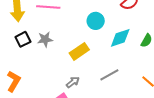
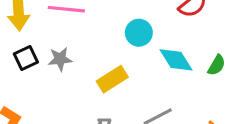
cyan diamond: (120, 38) -> (176, 60), turned 75

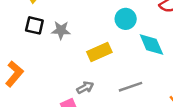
black square: (26, 58) -> (34, 25), turned 30

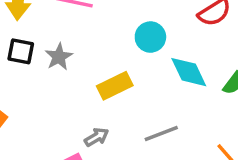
gray star: (61, 30) -> (59, 57), turned -30

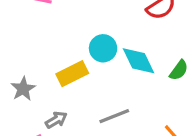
cyan circle: (150, 37) -> (103, 48), moved
gray star: (59, 57) -> (23, 89), moved

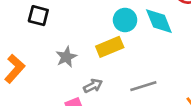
cyan circle: (103, 48) -> (125, 20), moved
cyan diamond: (139, 61) -> (159, 21), moved

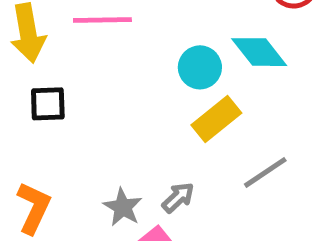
yellow rectangle: (110, 47) -> (216, 119), moved
gray star: (66, 57) -> (123, 207), moved

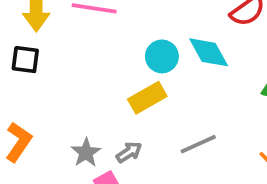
black square: (48, 104) -> (25, 60), moved
yellow rectangle: (216, 119) -> (147, 98), moved

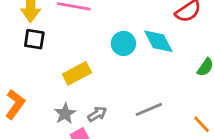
black square: (25, 60) -> (34, 39), moved
yellow rectangle: (147, 98) -> (77, 73), moved

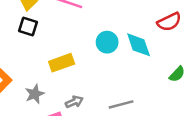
gray star: (65, 114) -> (35, 94), moved

